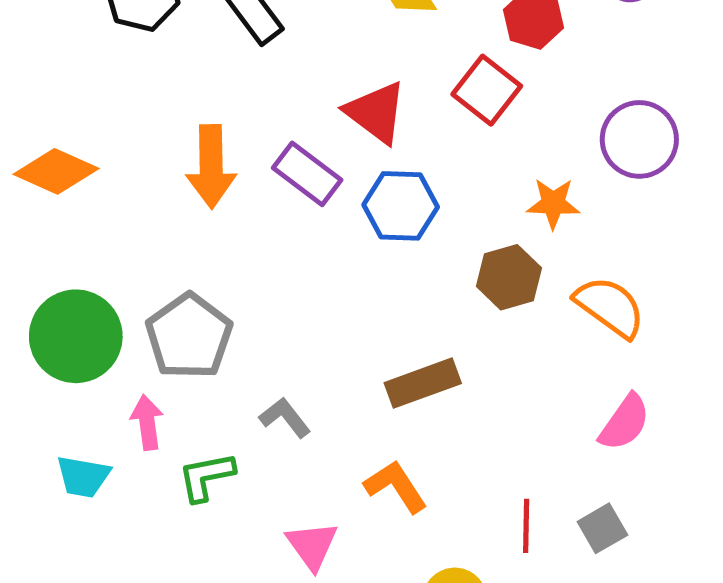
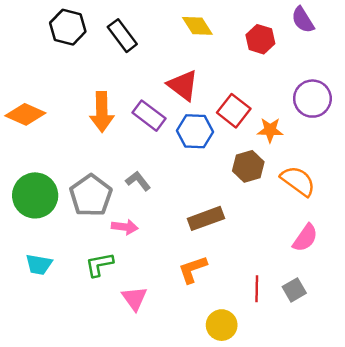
red square: (487, 90) -> (234, 111), moved
gray L-shape: (285, 418) -> (138, 181), moved
pink arrow: (147, 422) -> (125, 227), moved, turned 105
orange L-shape: (396, 486) -> (193, 269), turned -76
pink triangle: (312, 545) -> (134, 298), moved

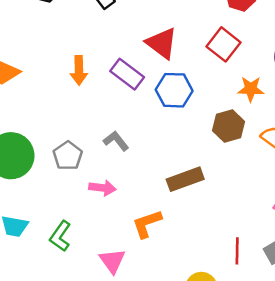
red square: (234, 111) -> (224, 44), moved
orange arrow: (102, 112) -> (79, 70), size x0.7
gray pentagon: (91, 195) -> (68, 156), size x0.7
green L-shape: (99, 264) -> (60, 236), moved, turned -44
orange L-shape: (193, 269) -> (147, 224), moved

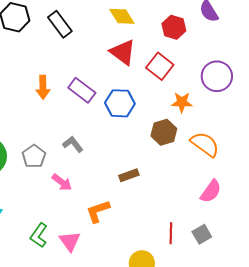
red triangle: (162, 43) -> (123, 52), moved
brown rectangle: (185, 179) -> (129, 175), size x0.7
pink arrow: (102, 188) -> (62, 182), turned 30
green L-shape: (60, 236) -> (39, 235), moved

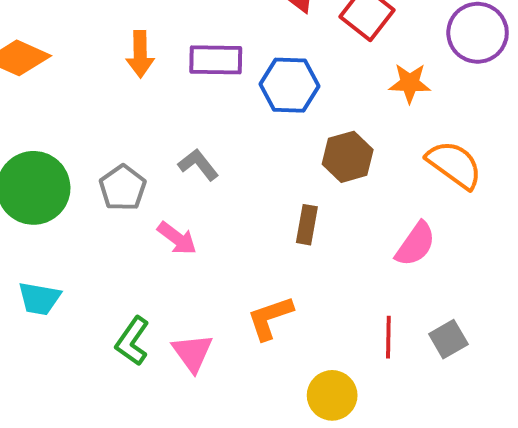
purple rectangle: (82, 90) -> (216, 60), turned -36
brown hexagon: (164, 132) -> (348, 157), moved
brown rectangle: (129, 175) -> (307, 225), turned -60
pink semicircle: (211, 191) -> (415, 244), moved
orange L-shape: (98, 211) -> (270, 318), moved

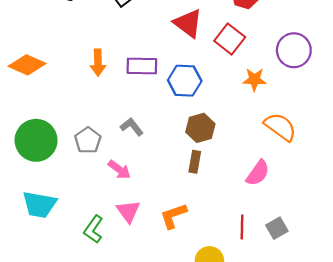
brown hexagon: (348, 157) -> (200, 128), moved
cyan trapezoid: (39, 298) -> (39, 204), size x1.4
pink triangle: (192, 353) -> (128, 211), moved

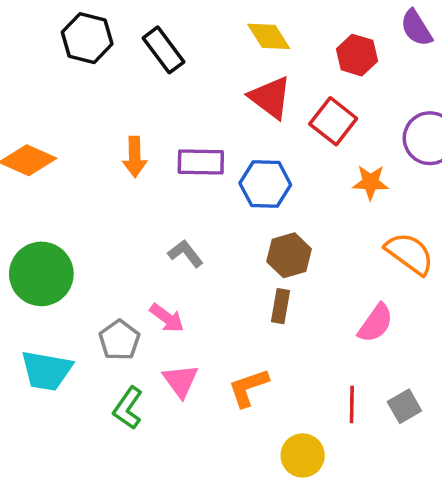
gray pentagon: (88, 140) -> (119, 340), moved

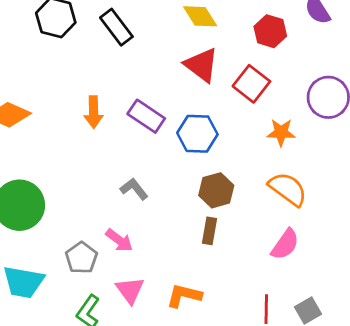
purple rectangle: (201, 162) -> (146, 116), turned 33
orange semicircle: (410, 254) -> (288, 189), moved
orange L-shape: (248, 388) -> (184, 296), turned 33

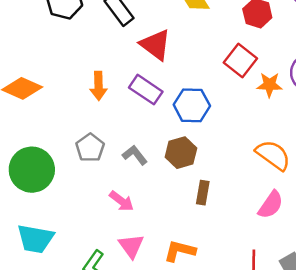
red triangle: (201, 65) -> (155, 45), moved
orange star: (281, 132) -> (269, 85), moved
brown hexagon: (216, 190) -> (181, 153), moved
gray pentagon: (81, 258) -> (90, 148), moved

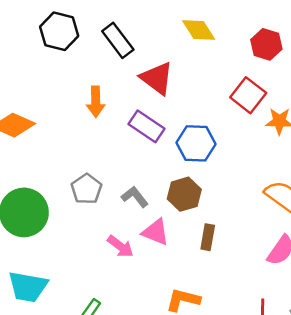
orange arrow: (98, 86) -> (96, 102), moved
pink triangle: (131, 246) -> (156, 232), moved, turned -32

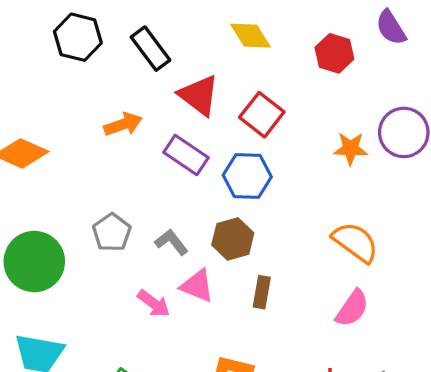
red square: (248, 95) -> (262, 115), moved
orange arrow: (96, 102) -> (123, 124), turned -108

